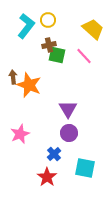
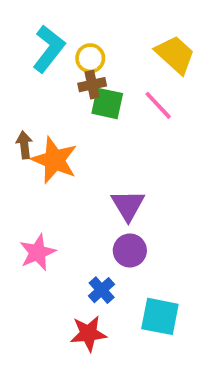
yellow circle: (48, 20) -> (90, 58), moved
red star: (47, 177) -> (88, 333), turned 30

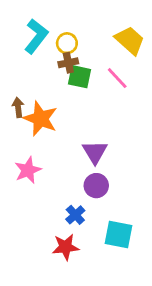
pink star: (37, 252) -> (28, 170), moved

